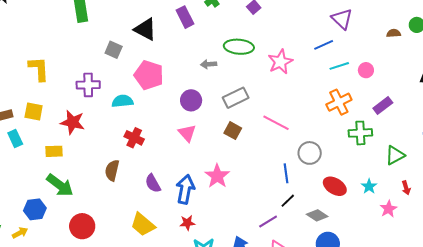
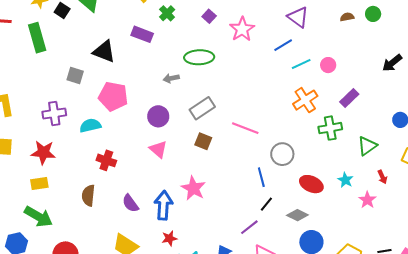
purple rectangle: (185, 17) -> (142, 34), turned -35
brown semicircle: (394, 33) -> (347, 17), moved
pink star: (280, 62) -> (242, 29), moved
yellow rectangle: (54, 151) -> (39, 184), moved

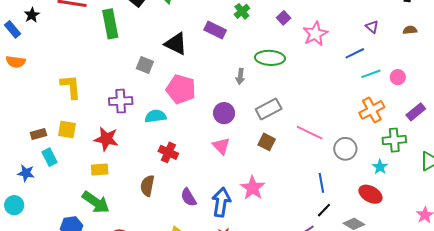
purple triangle: (298, 17) -> (372, 27), size x0.6
brown semicircle: (347, 17) -> (410, 30), moved
gray arrow: (171, 78) -> (240, 76), turned -77
gray circle: (282, 154) -> (345, 149), moved
cyan star: (345, 180) -> (380, 167), moved

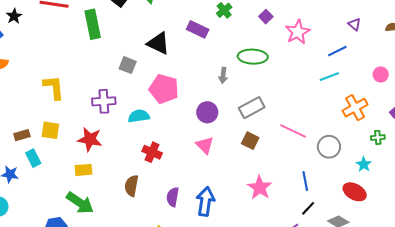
cyan line: (371, 74) -> (329, 77), moved
green cross: (394, 140) -> (378, 137), size x0.6
pink star: (253, 188) -> (260, 188), moved
purple semicircle: (189, 197) -> (173, 197), turned 42

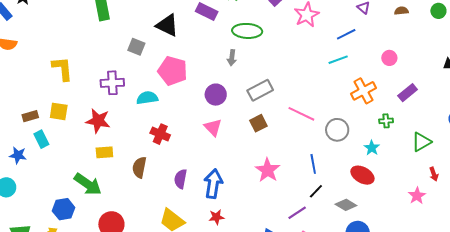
green ellipse: (253, 57) -> (247, 31), moved
brown square: (250, 141) -> (258, 123), turned 36
yellow rectangle: (83, 170) -> (104, 152), moved

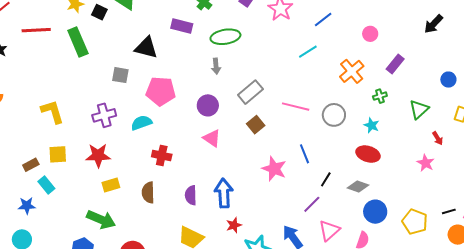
cyan line: (338, 60) -> (308, 52), moved
blue line: (313, 164) -> (305, 154), moved

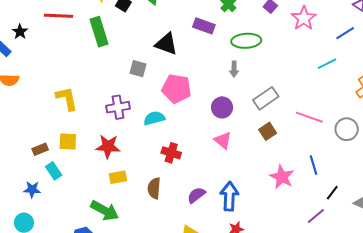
purple semicircle: (191, 195) -> (196, 195), turned 48

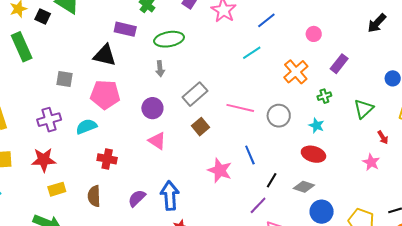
black triangle: (166, 44) -> (105, 55), moved

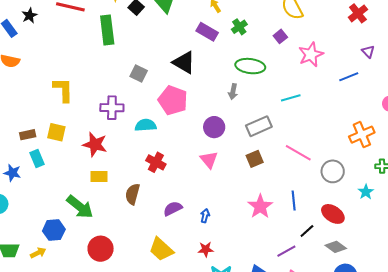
purple rectangle: (125, 29) -> (207, 32), moved
cyan line: (252, 53) -> (291, 98), moved
red ellipse: (313, 154) -> (333, 214), moved
blue arrow: (170, 196) -> (205, 216), size x0.5

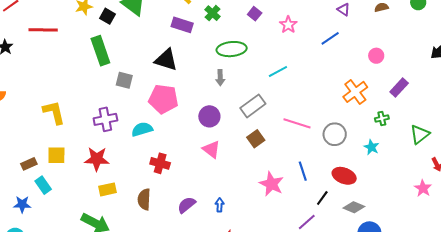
green rectangle: (107, 30) -> (100, 51), moved
pink star: (311, 54) -> (288, 25), size x0.7

